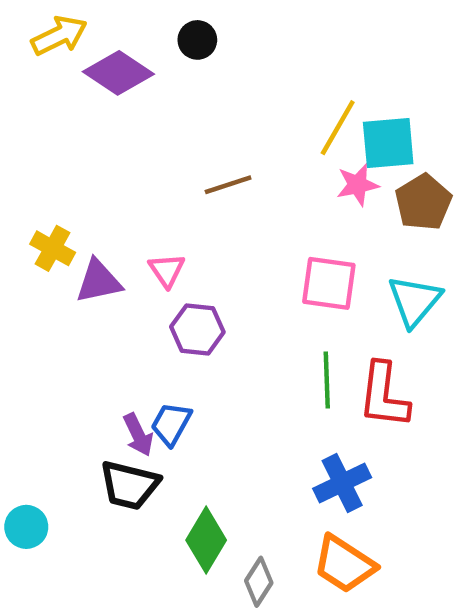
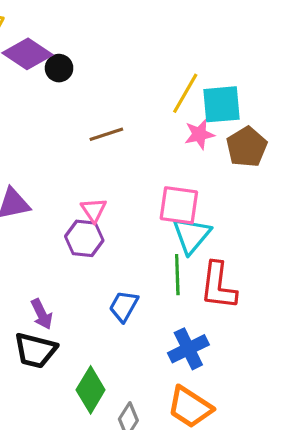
black circle: (197, 40) -> (59, 68), moved
pink triangle: (167, 270) -> (94, 210), moved
cyan triangle: (415, 301) -> (191, 235), moved
blue trapezoid: (171, 424) -> (124, 306), moved

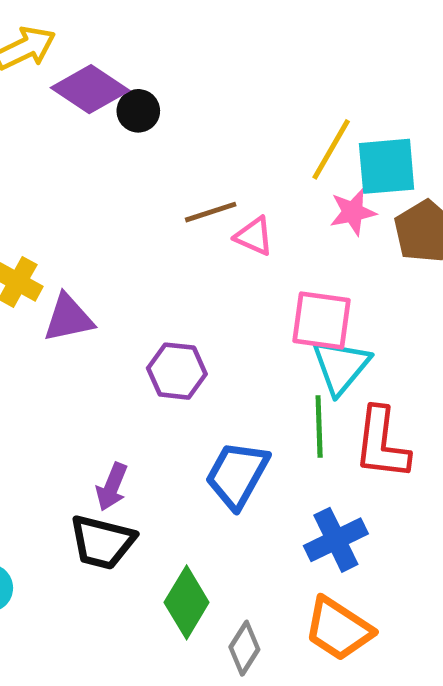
pink triangle: (94, 210) -> (254, 236), moved, turned -32
blue trapezoid: (124, 306) -> (237, 475), size x1.4
purple arrow: (42, 314) -> (112, 487), turned 48

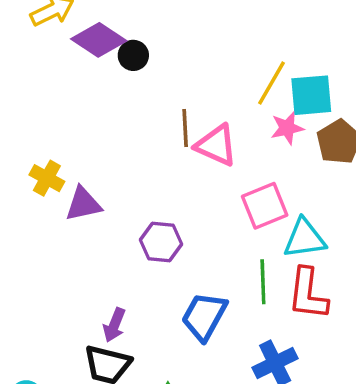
brown line: (211, 212) -> (185, 128), turned -75
pink triangle: (254, 236) -> (216, 145), size x1.5
pink square: (321, 320) -> (265, 206), turned -30
cyan triangle: (341, 366) -> (304, 239), moved, turned 42

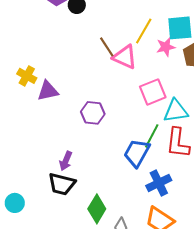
yellow line: (272, 83) -> (144, 31), moved
brown line: (185, 128) -> (107, 47), turned -30
green line: (263, 282) -> (152, 136), turned 30
blue trapezoid: (204, 316) -> (137, 153), moved

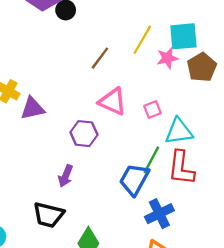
brown line: (107, 47) -> (100, 58), turned 70
pink triangle: (125, 57) -> (113, 102), moved
pink square: (153, 92) -> (153, 110), size x0.6
purple arrow: (66, 161) -> (66, 176), moved

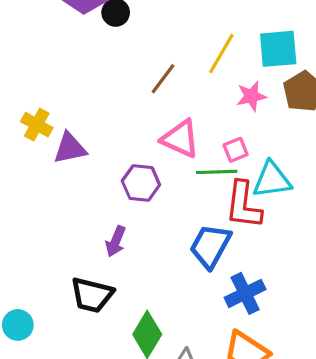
pink star: (167, 58) -> (251, 96), moved
green line: (151, 160) -> (217, 172), moved, turned 60
red L-shape: (181, 168) -> (243, 205), moved

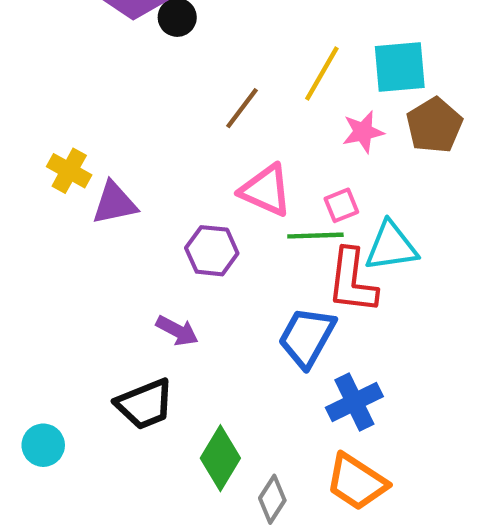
purple arrow: (116, 241) -> (177, 331), turned -84
black trapezoid: (92, 295) -> (145, 404), turned -36

